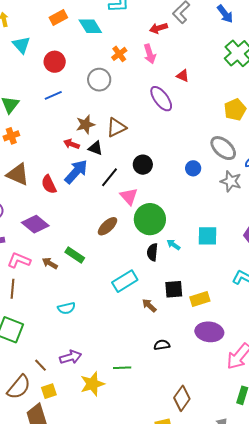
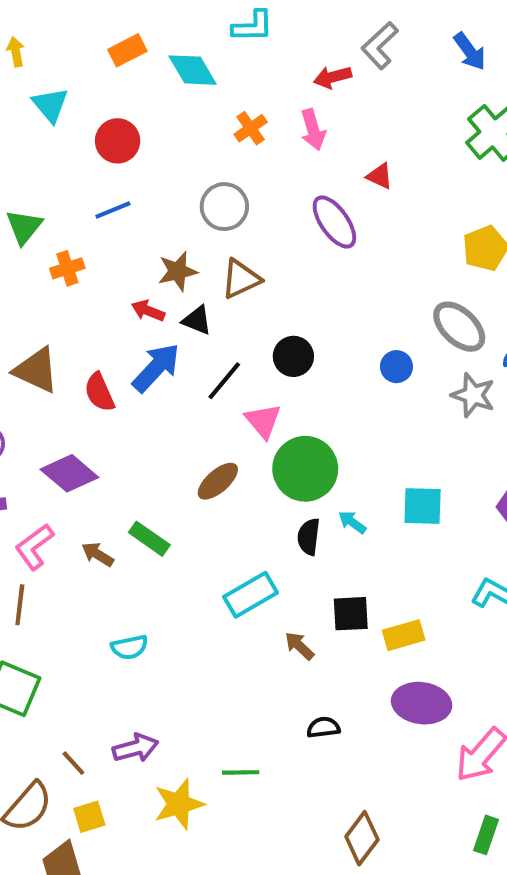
gray circle: (99, 80) -> (224, 207), moved
orange cross: (11, 136) -> (67, 268), moved
pink L-shape: (19, 260) -> (34, 547), turned -60

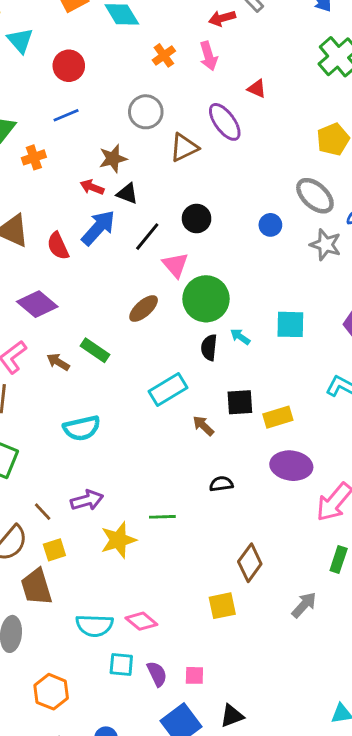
brown triangle: (241, 279) -> (184, 148), moved
cyan semicircle: (130, 647) -> (82, 428), size x1.4

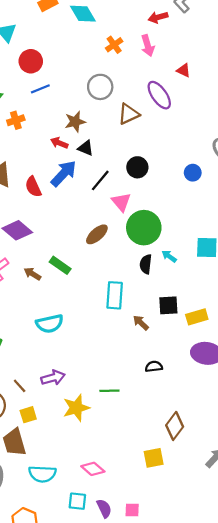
red circle: (69, 66) -> (31, 61), moved
cyan rectangle: (168, 390) -> (115, 295), turned -56
cyan semicircle: (94, 625) -> (42, 474), moved

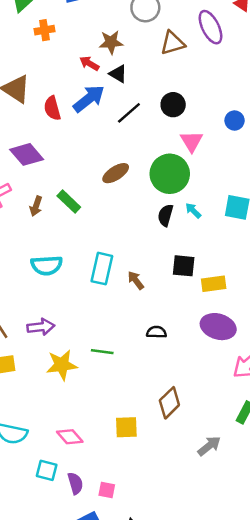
pink triangle: (121, 202) -> (191, 141), moved
brown arrow: (32, 274) -> (36, 206), turned -112
cyan rectangle: (115, 295) -> (102, 269), moved
brown arrow: (141, 323) -> (136, 280), moved
yellow square: (154, 458) -> (126, 427), moved

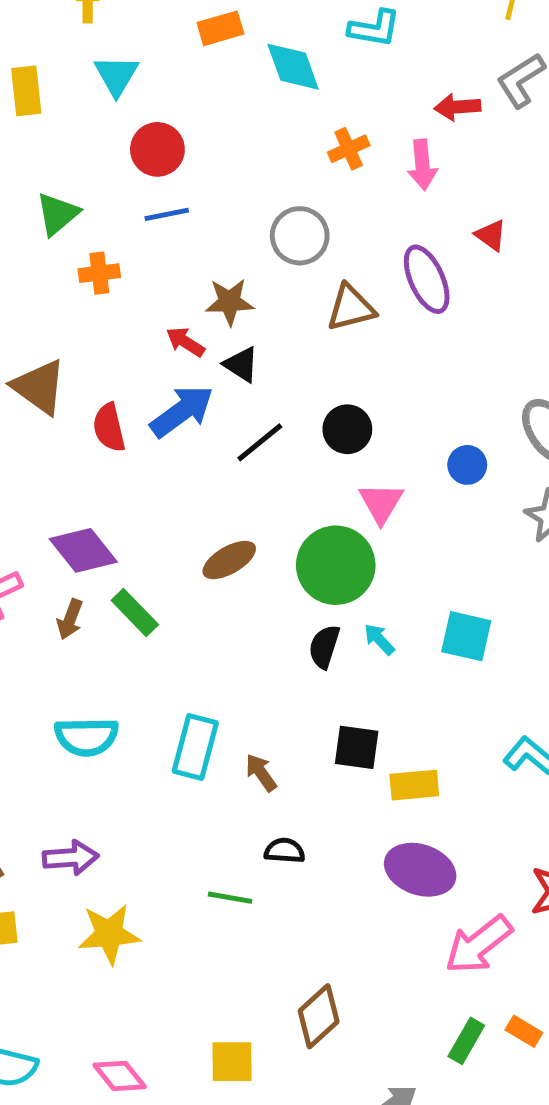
purple diamond: (27, 154) -> (83, 550), moved
black semicircle: (156, 332) -> (285, 851), moved
green line: (102, 352) -> (230, 898), moved

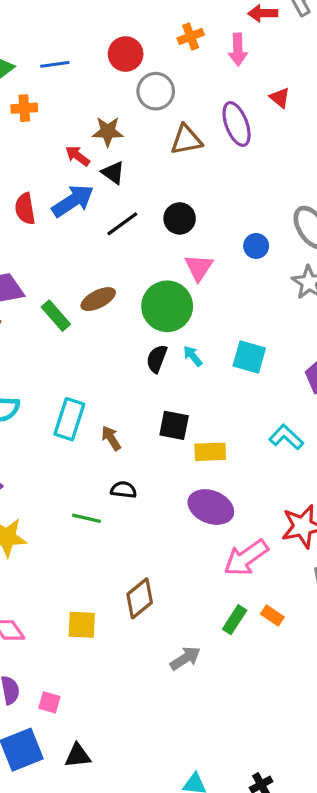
red circle: (157, 149) -> (126, 54), moved
blue line: (167, 214) -> (55, 64), moved
green rectangle: (135, 612) -> (56, 316), moved

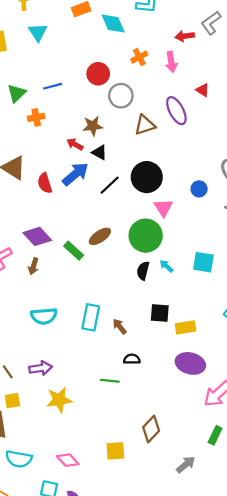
black circle: (180, 218) -> (147, 177), size x1.5

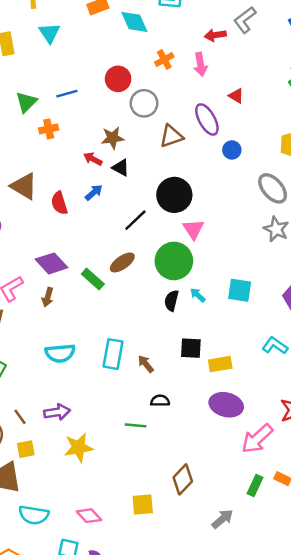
blue arrow: (75, 174) -> (94, 192), size x0.6
black line: (110, 185) -> (135, 220), moved
blue circle: (199, 189) -> (232, 150), moved

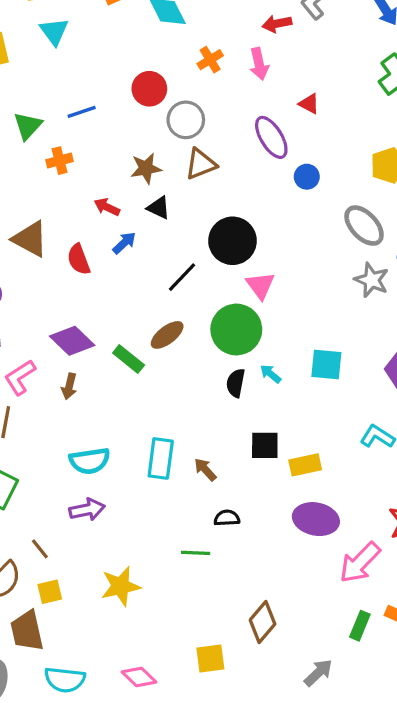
brown triangle: (171, 136) -> (201, 164), moved
red arrow: (93, 159) -> (107, 207), moved
purple arrow: (57, 412) -> (87, 510), moved

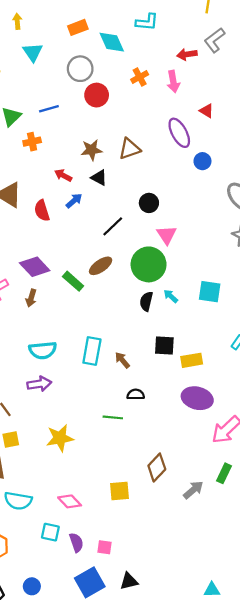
gray circle: (186, 120) -> (80, 69), moved
black circle: (233, 241) -> (149, 203), size x0.6
gray arrow: (318, 673) -> (193, 490), moved

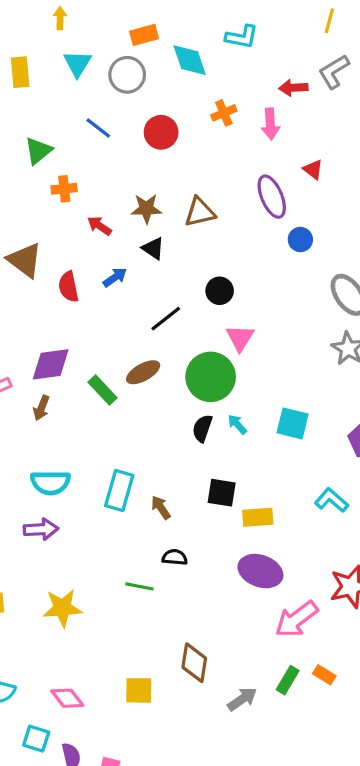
gray circle: (80, 69) -> (127, 75), moved
blue line: (49, 109) -> (98, 128), moved, turned 48
red arrow: (63, 175) -> (99, 226), moved
purple diamond: (35, 267) -> (51, 364), turned -60
brown diamond: (157, 468) -> (194, 663), turned -40

